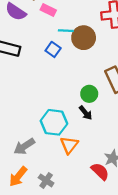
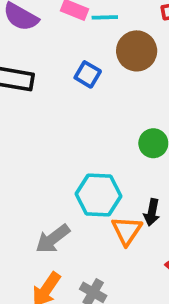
cyan line: (66, 31) -> (105, 17), moved
black arrow: (86, 113) -> (152, 212), moved, turned 56

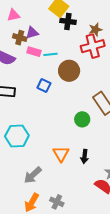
cyan hexagon: (99, 195) -> (17, 136), moved
orange triangle: (127, 231) -> (61, 154), moved

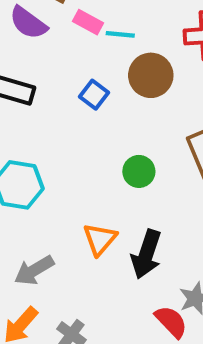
green circle: (82, 119) -> (139, 171), moved
black arrow: (85, 156) -> (146, 254), size x1.6

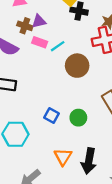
cyan line: (120, 34) -> (58, 46), turned -32
blue square: (94, 95) -> (52, 116), moved

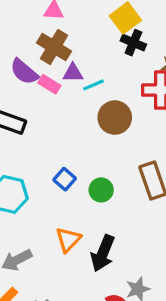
purple triangle: (39, 21) -> (73, 73), moved
brown cross: (25, 26) -> (54, 47), size x1.5
pink rectangle: (40, 42) -> (49, 84), moved

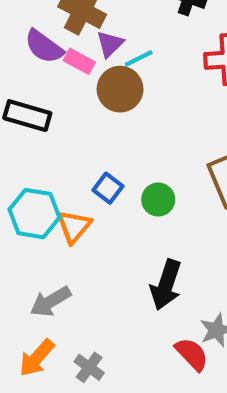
purple triangle: (73, 73) -> (110, 44), turned -40
brown circle: (115, 118) -> (120, 89), moved
orange triangle: (68, 240) -> (74, 226), moved

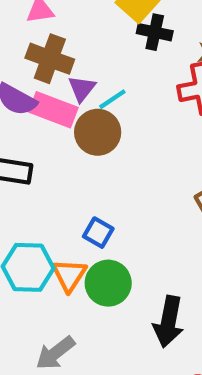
pink rectangle: (79, 61) -> (53, 110), size x1.5
green circle: (158, 200) -> (108, 283), moved, size x1.4

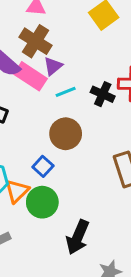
black cross: (155, 32) -> (103, 94), moved
cyan line: (112, 99) -> (66, 92), moved
brown circle: (98, 132) -> (66, 134), moved

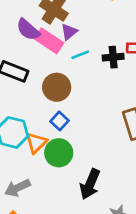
black cross: (103, 94) -> (113, 57), turned -30
brown circle: (66, 134) -> (57, 87), moved

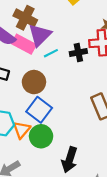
purple triangle: (69, 32) -> (40, 35), size x1.6
blue square: (60, 121) -> (39, 110), size x1.6

